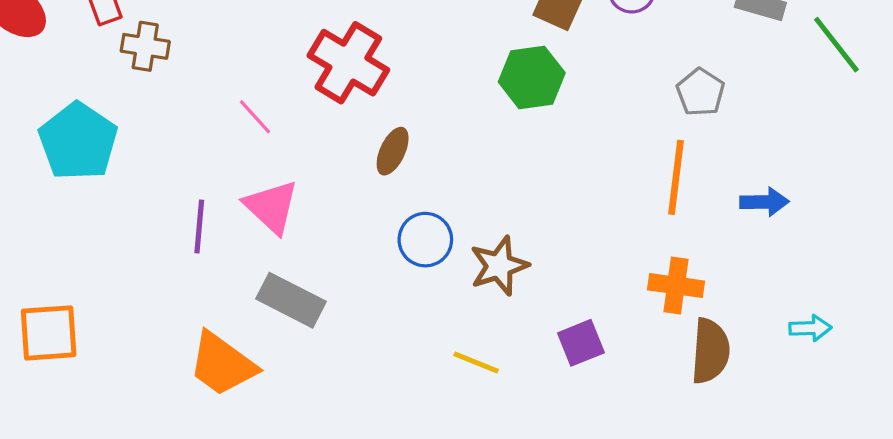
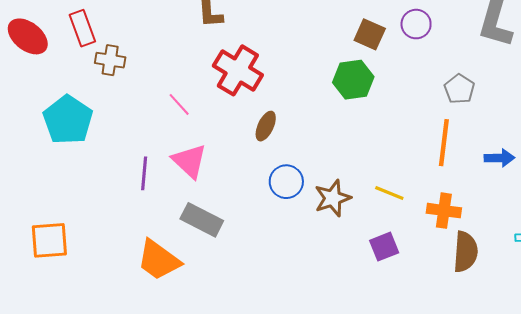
yellow line: (476, 362) -> (389, 193), moved

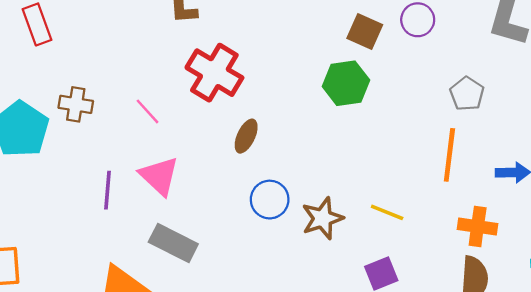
brown cross: (110, 60) -> (76, 104), moved
orange cross: (444, 211) -> (478, 227), moved

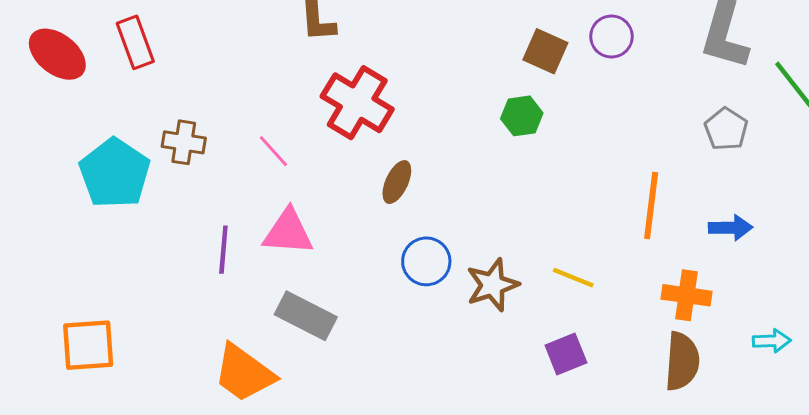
green hexagon: (346, 83) -> (522, 116), size x0.7
gray pentagon: (467, 94) -> (726, 129), moved
pink triangle: (159, 176) -> (288, 232), turned -39

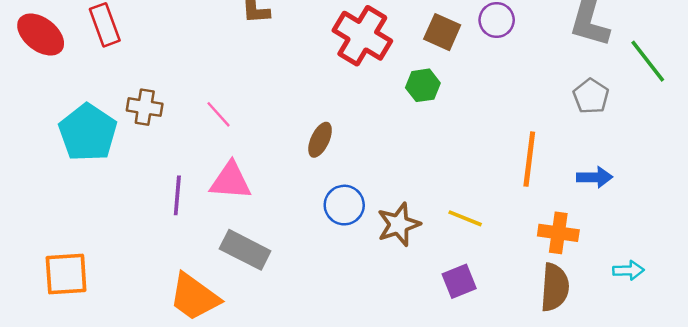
red cross: (357, 103) -> (362, 36), moved

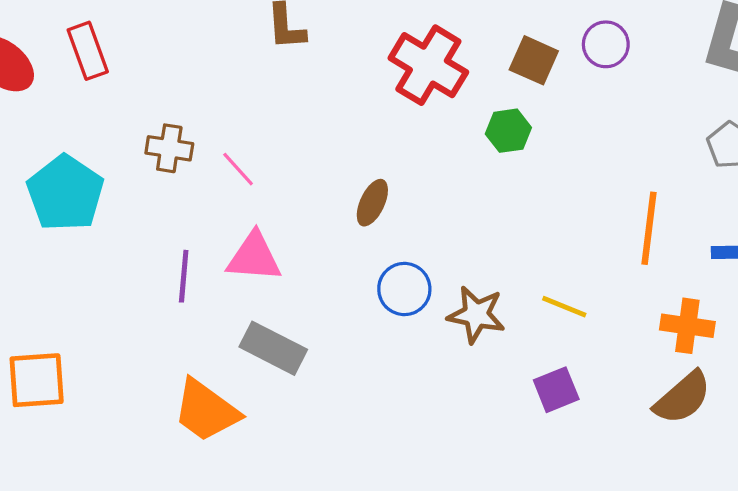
brown cross: (145, 107) -> (169, 148), moved
brown star: (399, 224) -> (476, 315), turned 30
brown semicircle: (555, 287) -> (683, 398), turned 45

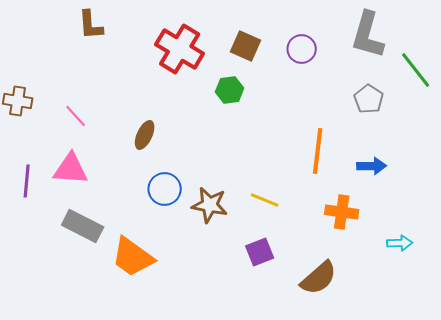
purple circle: (606, 44) -> (302, 49), moved
pink line: (238, 169) -> (76, 116), moved
brown semicircle: (683, 398) -> (319, 278), moved
orange trapezoid: (206, 411) -> (133, 257), moved

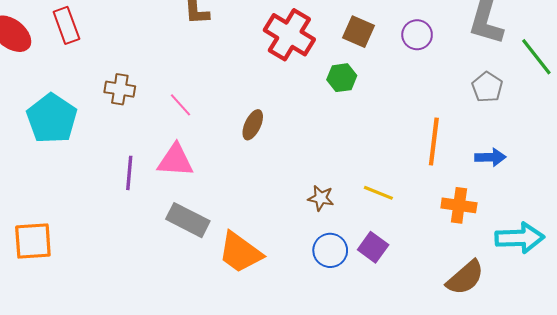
blue circle: (165, 189) -> (330, 250), moved
brown star: (210, 205) -> (321, 198), size x0.7
cyan arrow: (400, 243) -> (520, 238), size x1.8
purple square: (260, 252) -> (373, 247), turned -32
brown semicircle: (319, 278) -> (465, 278), moved

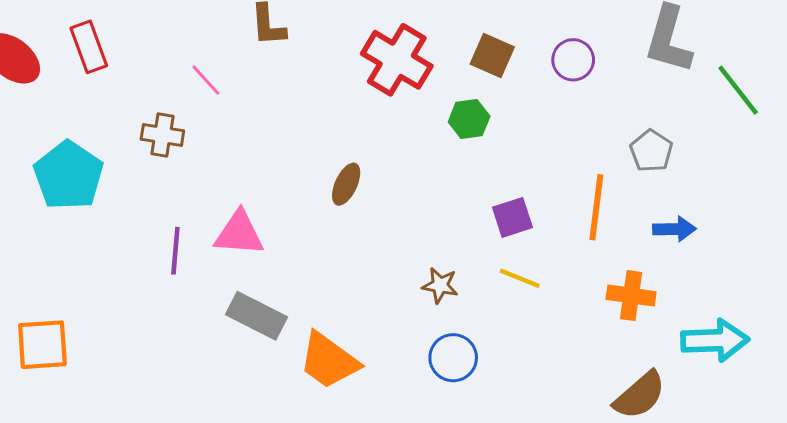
gray pentagon: (487, 87) -> (651, 151), moved
pink line: (181, 105) -> (206, 80), moved
purple square: (373, 247) -> (512, 217), moved, turned 36

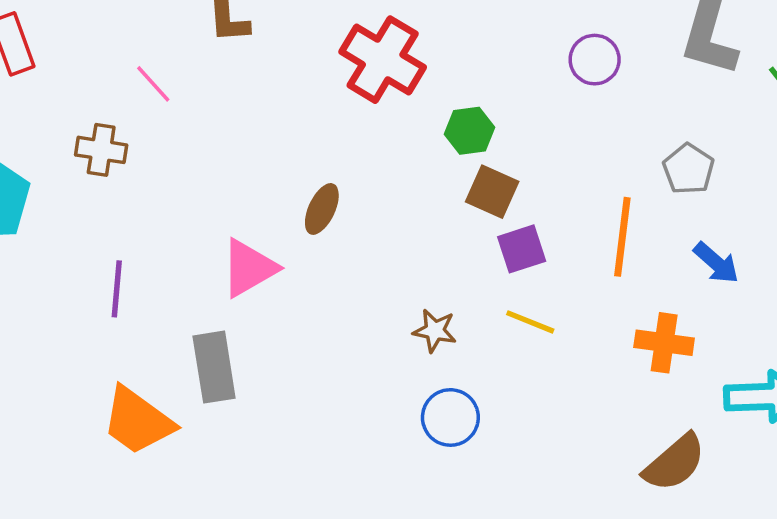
brown square: (492, 55) -> (492, 192), moved
blue arrow: (674, 229) -> (716, 263), turned 42
pink triangle: (239, 233) -> (249, 268), moved, turned -34
gray rectangle: (256, 316) -> (214, 367), turned 54
orange trapezoid: (329, 361) -> (138, 421), moved

